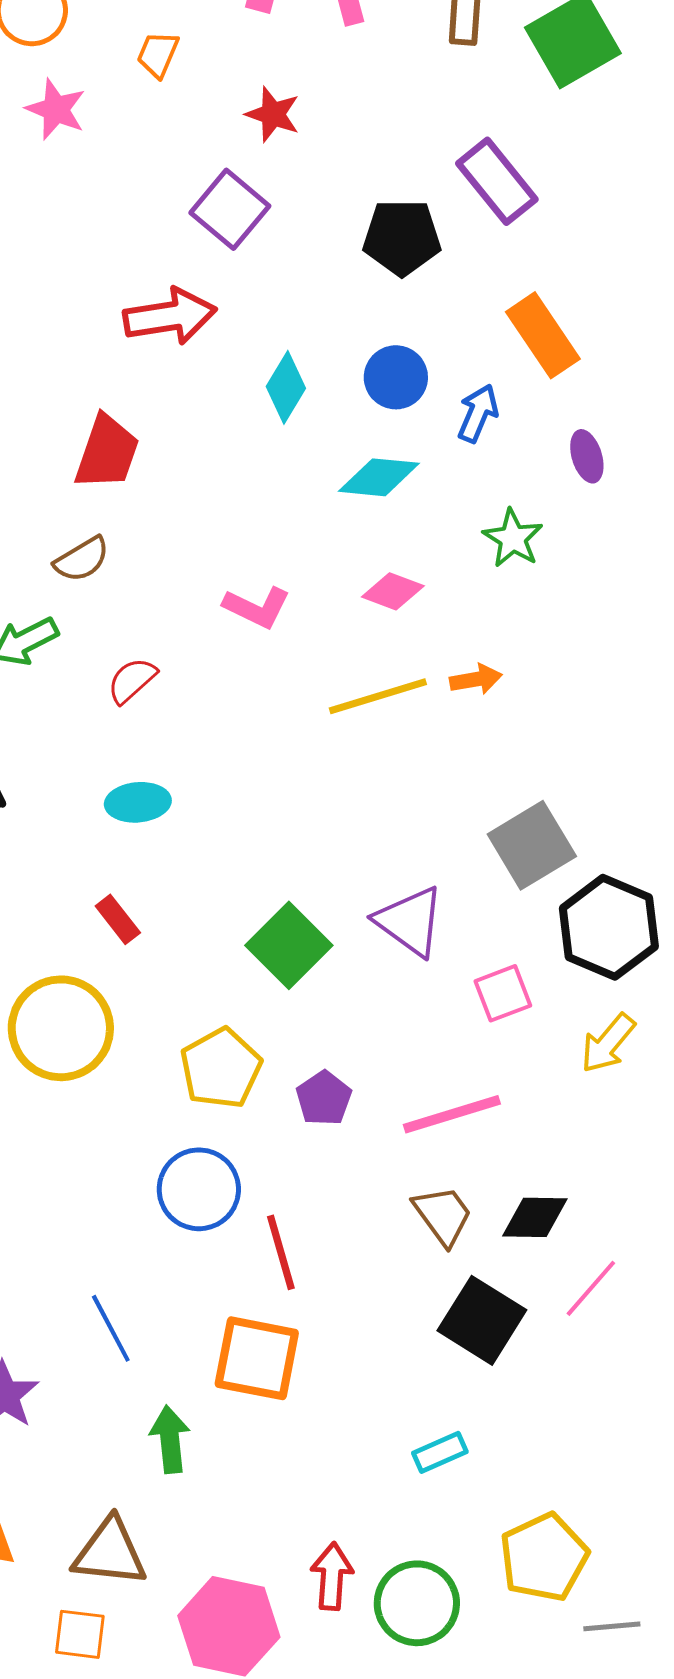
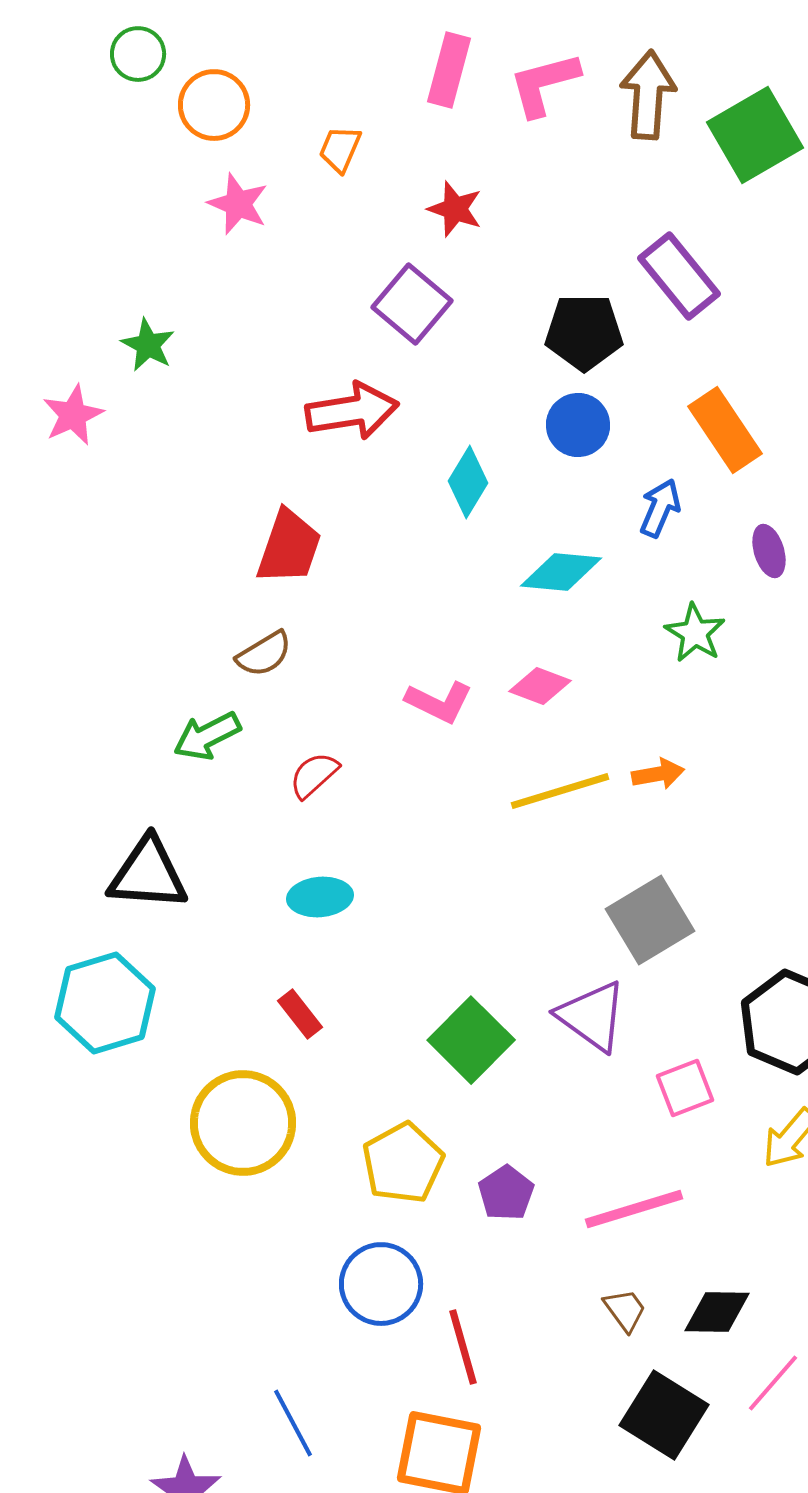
blue circle: (396, 377) -> (578, 425), moved
pink diamond: (393, 591) -> (540, 686), moved
gray square: (532, 845) -> (650, 920), moved
brown trapezoid: (443, 1215) -> (625, 1310), size x0.7

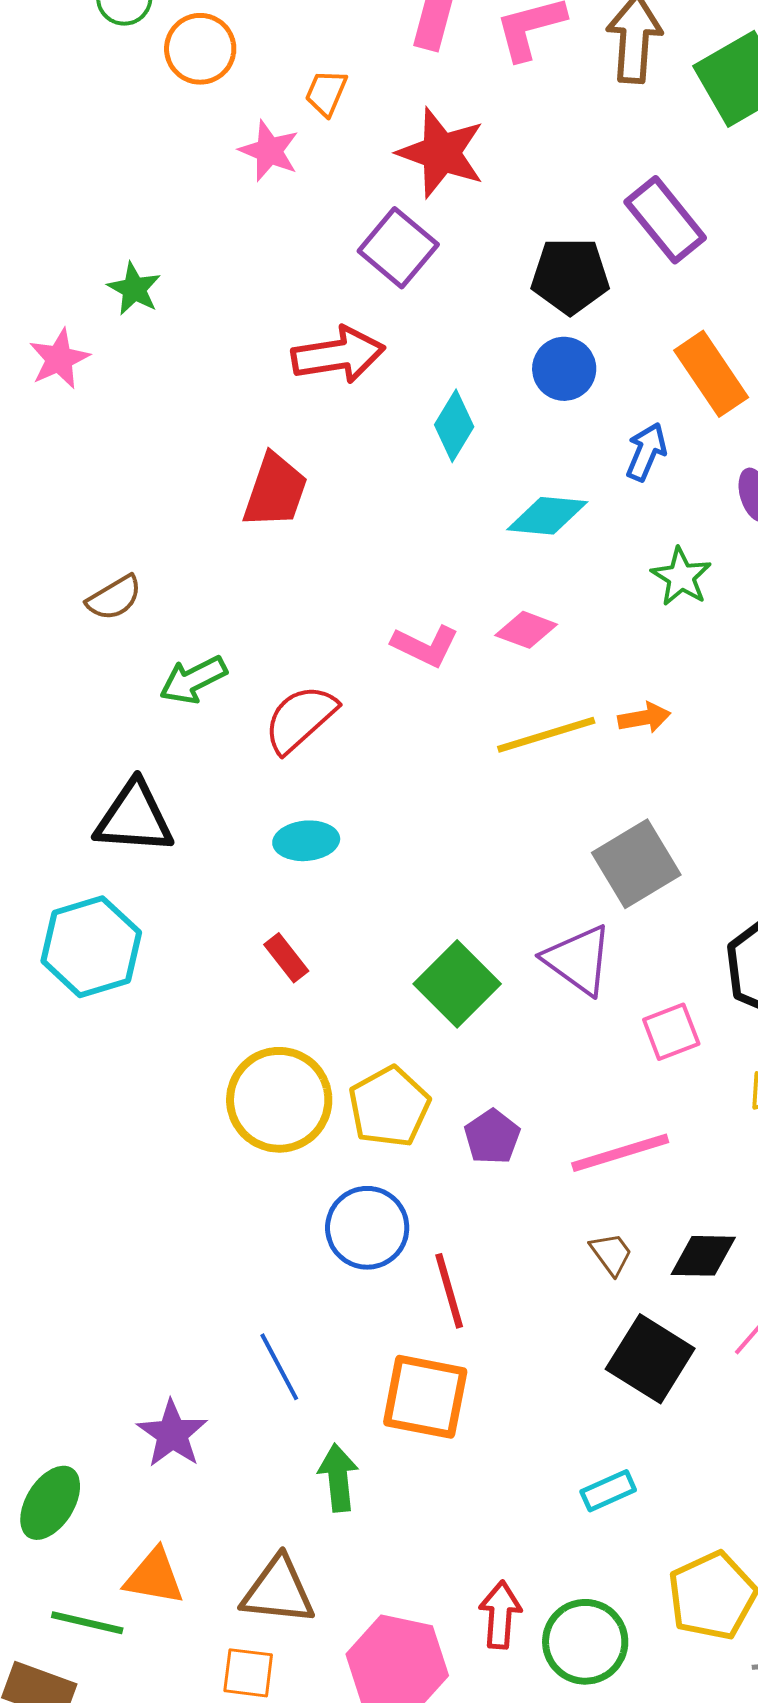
pink star: (238, 204) -> (269, 151), moved
red star: (455, 209) -> (441, 153), size x1.6
brown semicircle: (264, 654) -> (114, 598), moved
red semicircle: (314, 775) -> (300, 719), size x1.5
yellow circle: (243, 1123) -> (279, 1100), moved

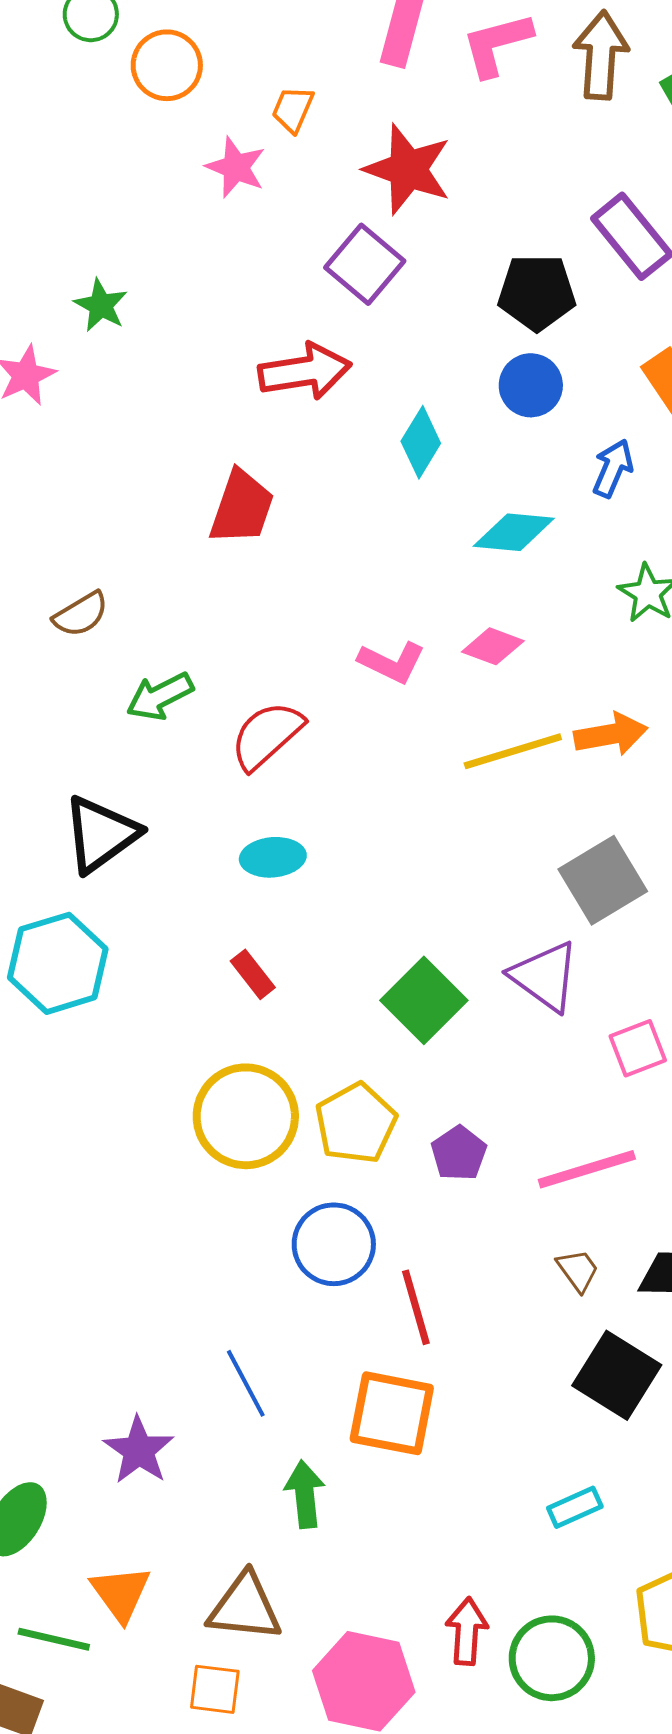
orange arrow: (644, 718) -> (611, 734), size x1.4
black triangle: (134, 818) -> (101, 834), turned -40
orange triangle: (154, 1577) -> (121, 1593), turned 44

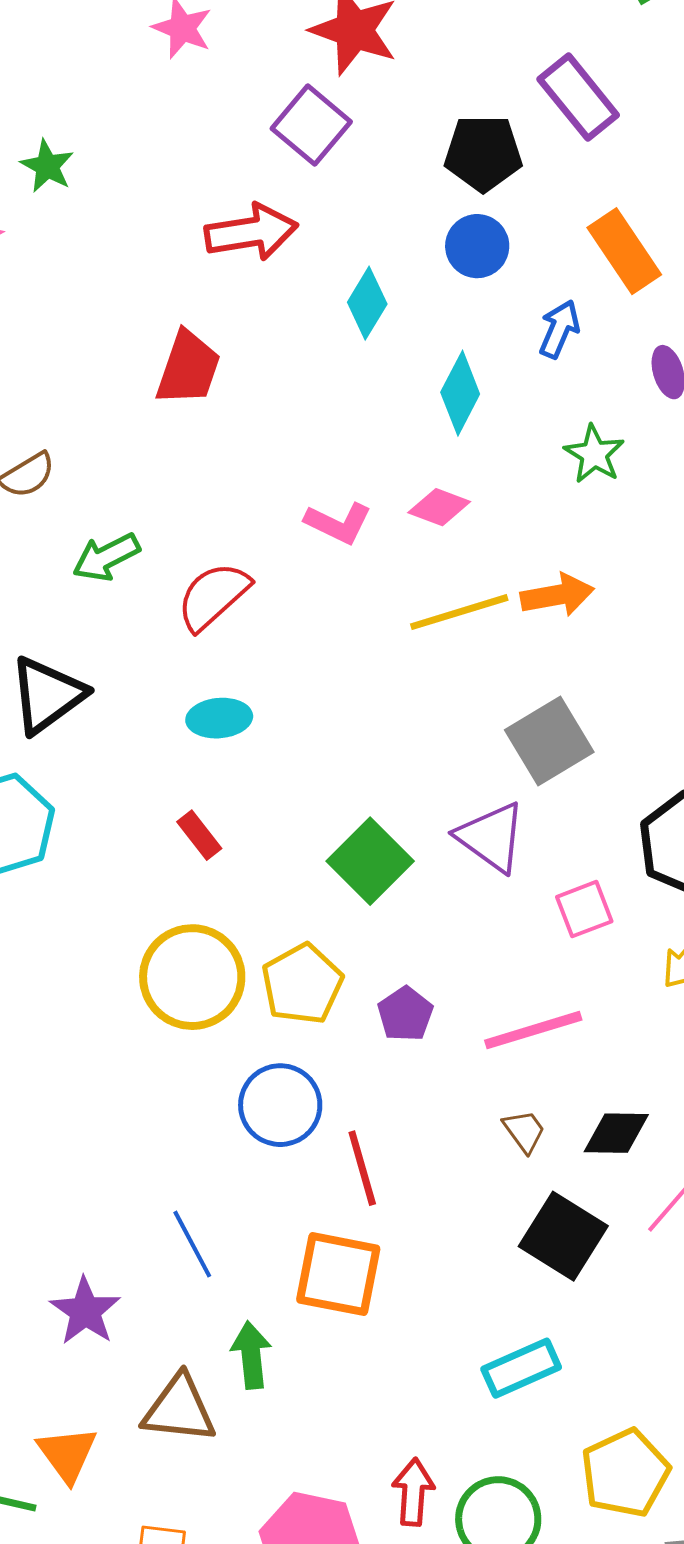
cyan diamond: (514, 532) -> (460, 393), turned -68
cyan rectangle: (575, 1507) -> (521, 1368), size x1.4
brown triangle: (245, 1607) -> (179, 1409), moved

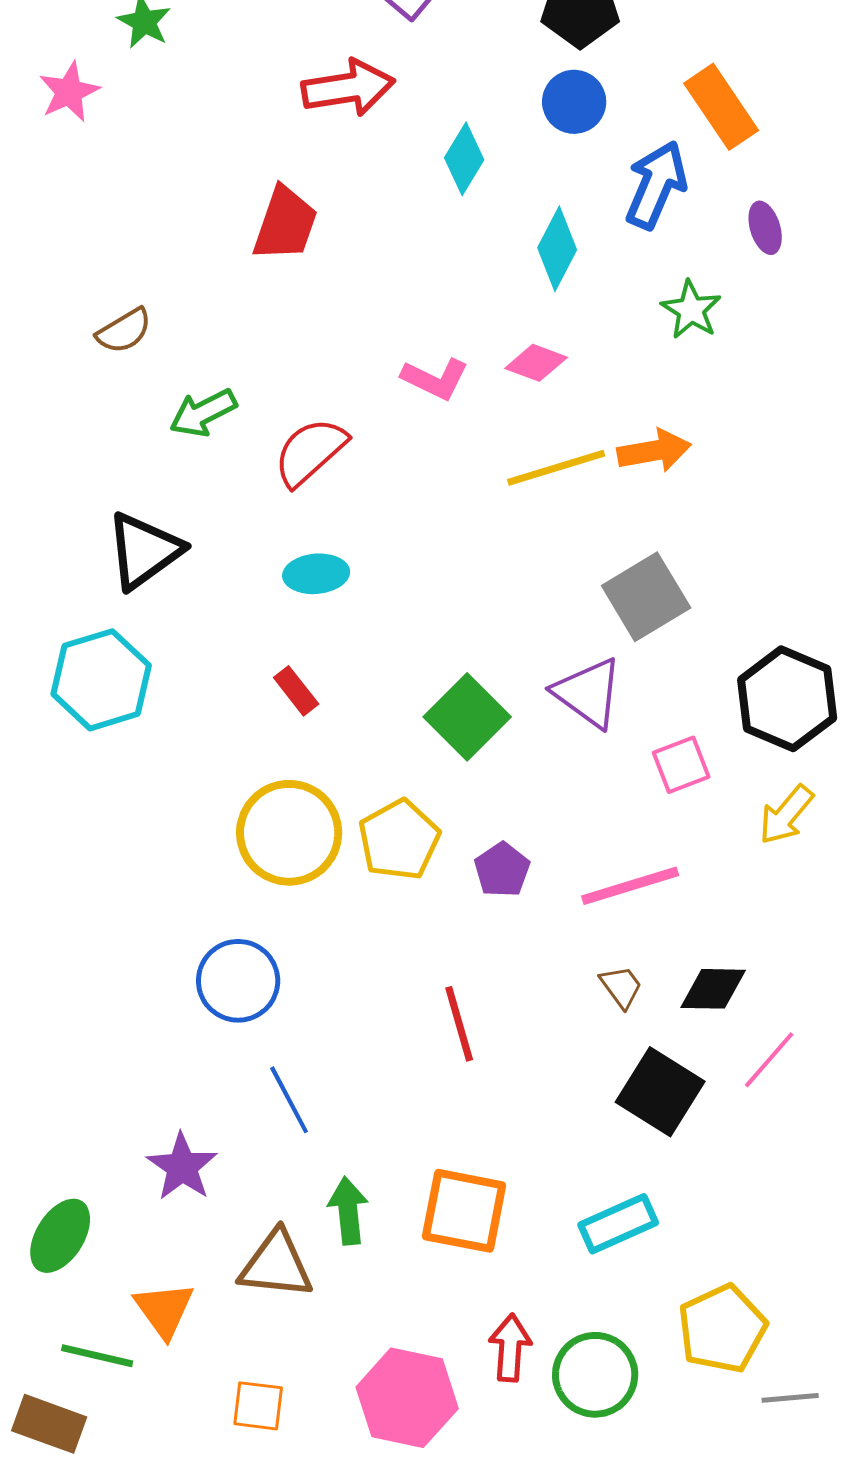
blue arrow: (559, 329) -> (656, 185), size x1.5
blue circle: (280, 1105) -> (238, 981), moved
orange square: (338, 1274) -> (464, 1211), moved

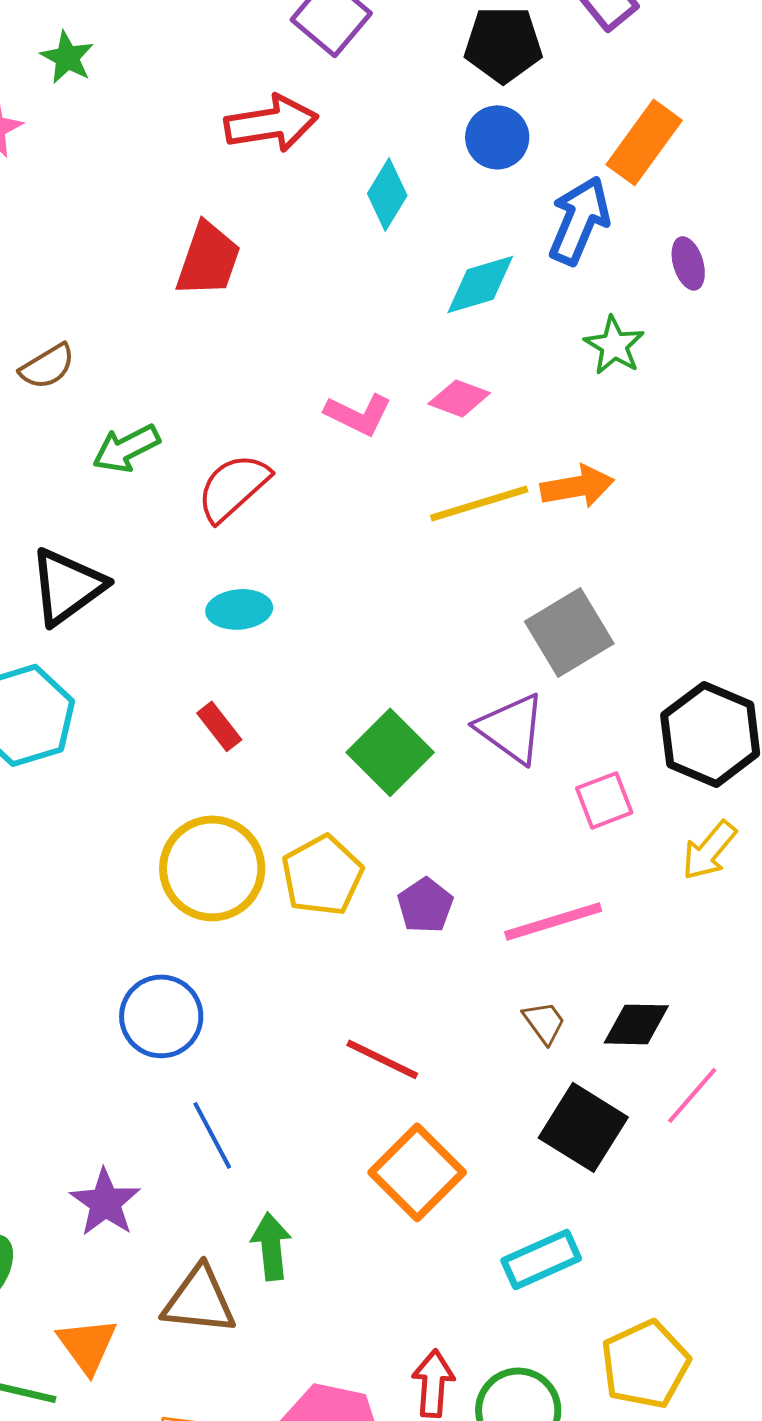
orange rectangle: (721, 107) -> (644, 142), turned 70
cyan diamond: (557, 249) -> (480, 284), turned 46
red line: (459, 1024) -> (382, 1059), turned -48
orange square: (464, 1211) -> (417, 1172), moved, turned 34

